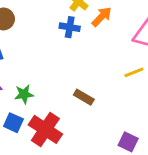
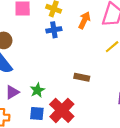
orange arrow: (102, 17) -> (84, 20), moved
red cross: (45, 129) -> (62, 110), turned 30

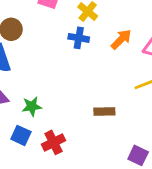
brown rectangle: (82, 77) -> (104, 111), moved, turned -32
red cross: (62, 110) -> (54, 142), size x0.7

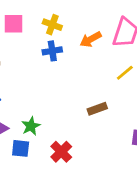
orange arrow: (121, 39) -> (91, 39), turned -145
blue square: (21, 135) -> (21, 148), moved

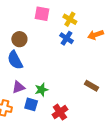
blue cross: (52, 51) -> (66, 38), turned 32
brown rectangle: (97, 109) -> (92, 86), turned 40

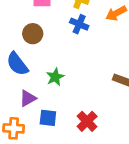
brown circle: (19, 39) -> (33, 34), moved
green star: (41, 90) -> (55, 77), moved

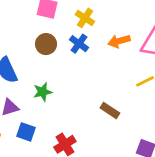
brown circle: (33, 34) -> (46, 44), moved

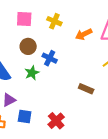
blue cross: (79, 44) -> (50, 58), moved
green star: (43, 92) -> (32, 73), moved

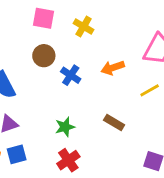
orange arrow: (84, 34) -> (113, 68), moved
green star: (32, 73) -> (65, 127), moved
blue square: (25, 116) -> (17, 154), moved, turned -32

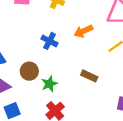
brown circle: (44, 56) -> (29, 71), moved

